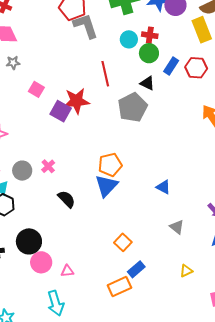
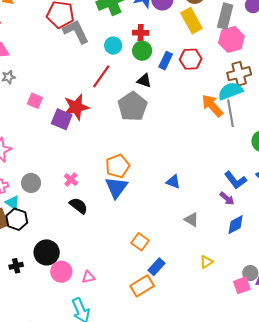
cyan circle: (129, 39) -> (113, 46), moved
red line: (105, 74) -> (101, 76), turned 55
pink cross: (48, 166) -> (71, 180), moved

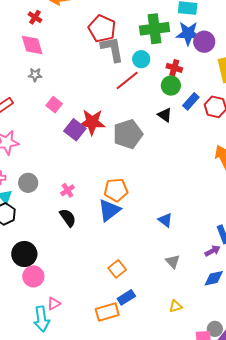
cyan circle: (113, 46) -> (141, 59), moved
red line: (101, 76) -> (127, 80), moved
gray pentagon: (133, 106) -> (128, 134), moved
purple arrow: (227, 199) -> (213, 251), turned -84
pink triangle: (88, 277) -> (54, 304), moved, turned -32

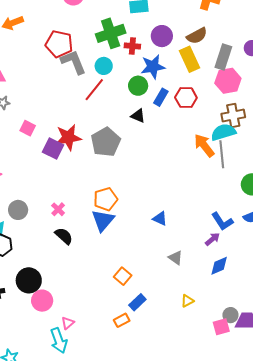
blue star: (188, 33) -> (153, 67), moved
red cross: (174, 68) -> (132, 46), moved
orange rectangle: (107, 312) -> (122, 320), size x0.7

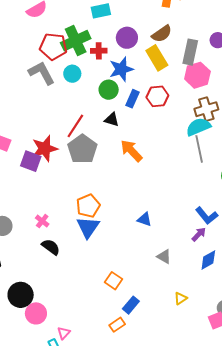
red pentagon: (59, 44) -> (53, 47), moved
red line: (94, 90) -> (75, 126), moved
orange arrow: (204, 145) -> (131, 151), moved

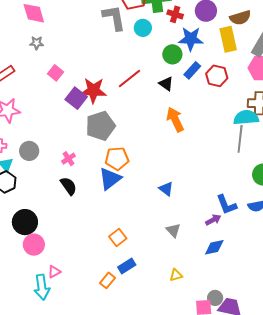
gray pentagon: (82, 149) -> (100, 126), moved
orange rectangle: (117, 325) -> (107, 280), turned -35

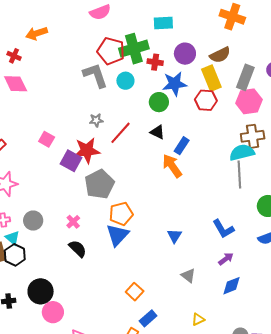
gray star: (37, 43) -> (96, 120), moved
blue rectangle: (192, 70) -> (182, 146), moved
red hexagon: (217, 76) -> (206, 100), moved
blue triangle: (166, 189) -> (174, 236), turned 35
blue L-shape: (227, 205) -> (223, 229), moved

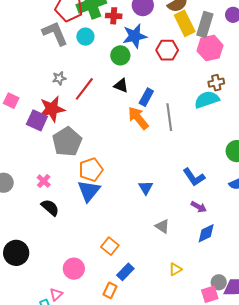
yellow rectangle: (211, 78) -> (185, 23), moved
brown cross: (253, 136) -> (216, 83), size x0.7
gray line: (239, 175) -> (169, 117), moved
purple arrow: (226, 259) -> (199, 207), turned 70
pink circle: (53, 312) -> (74, 269), moved

